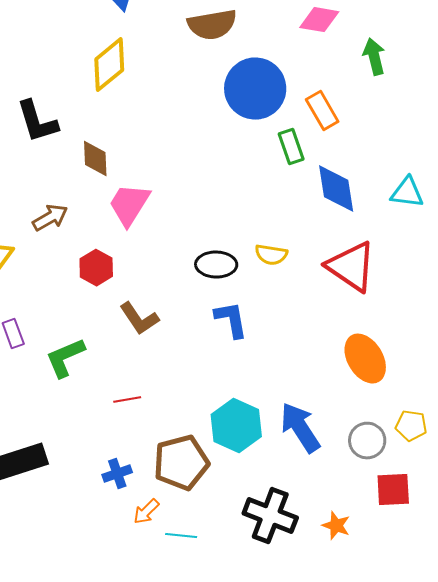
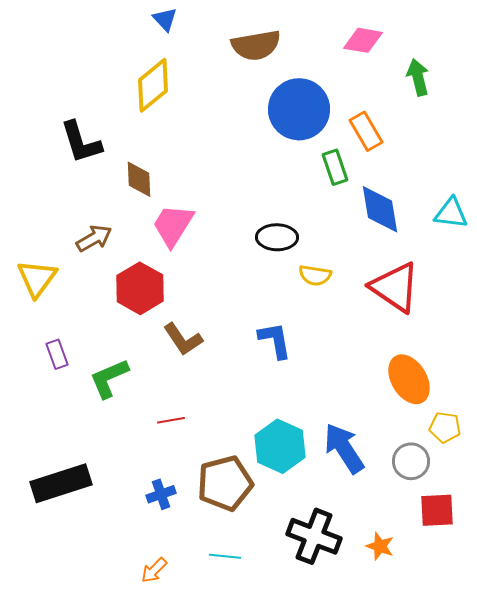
black ellipse: (216, 265) -> (277, 237), moved
red hexagon: (96, 268) -> (140, 288), size x1.4
yellow pentagon: (411, 426) -> (445, 427), moved
orange arrow: (146, 512) -> (154, 570), moved

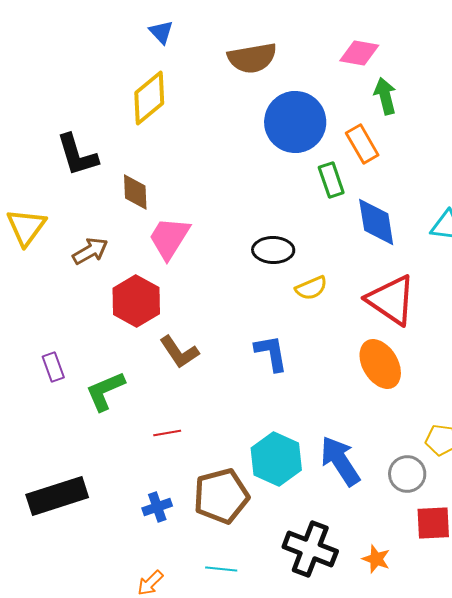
green arrow: (418, 77) -> (385, 96), moved
yellow semicircle: (315, 275) -> (311, 288), turned -32
yellow triangle: (37, 278) -> (26, 227), moved
orange ellipse: (409, 379) -> (380, 364), moved

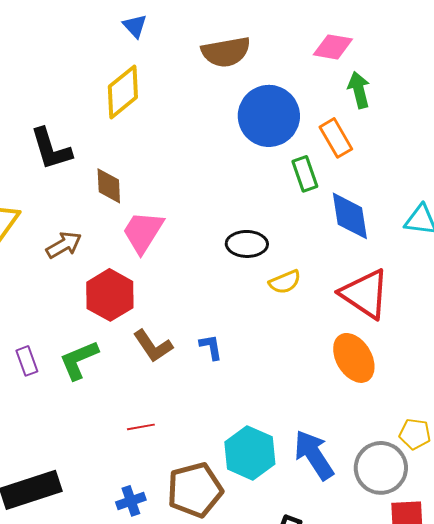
blue L-shape: (271, 353) -> (211, 347), moved, size x0.7
green L-shape: (105, 391) -> (79, 360), moved
gray circle: (407, 474) -> (381, 468), size x1.4

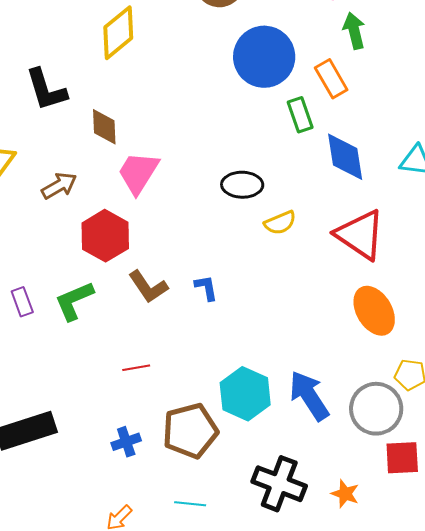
orange ellipse: (354, 358) -> (374, 311), moved

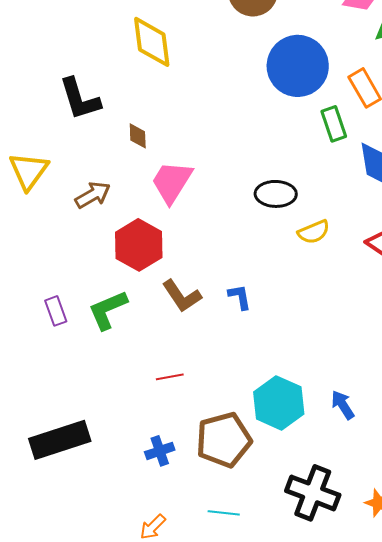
yellow diamond: (118, 33) -> (152, 42), turned -58
brown diamond: (104, 127) -> (138, 136), size x0.7
blue arrow: (309, 396) -> (343, 405), size x0.6

